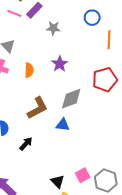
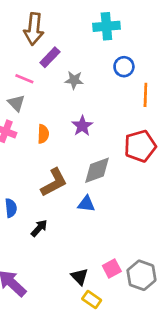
pink line: (14, 13) -> (24, 79), moved

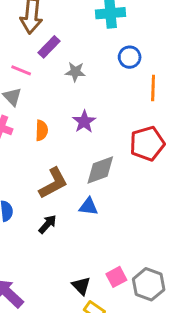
black arrow: (39, 228) -> (47, 224), moved

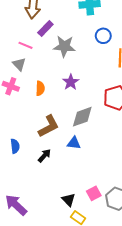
gray star: (75, 72) -> (64, 46), size x1.5

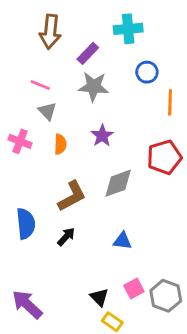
purple rectangle: (45, 28) -> (88, 53), moved
gray triangle: (19, 64) -> (47, 111), moved
blue triangle: (74, 143) -> (122, 241), moved
blue semicircle: (15, 146) -> (26, 224), size x1.5

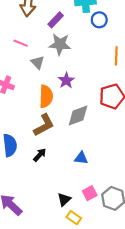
blue circle: (147, 72) -> (99, 20), moved
gray triangle: (47, 111) -> (38, 62), moved
orange semicircle: (60, 144) -> (46, 96), moved, size x1.5
black triangle: (99, 297) -> (64, 200), turned 32

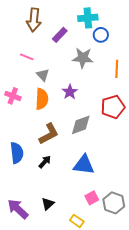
gray star: (60, 44) -> (83, 58), moved
orange semicircle: (46, 96) -> (42, 99), moved
blue triangle: (81, 158) -> (84, 165), size x1.6
black triangle: (64, 200) -> (48, 204), moved

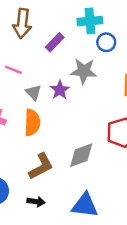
purple star: (70, 92) -> (60, 90), moved
black arrow: (45, 162) -> (36, 202), turned 56

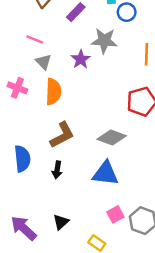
gray triangle: (33, 92) -> (43, 62), moved
gray diamond: (81, 155) -> (112, 138), moved, turned 40
black arrow: (36, 202) -> (57, 170), turned 91

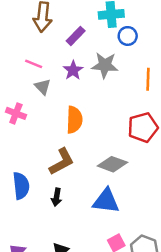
purple star: (81, 59) -> (73, 70), moved
orange semicircle: (53, 92) -> (74, 120), moved

